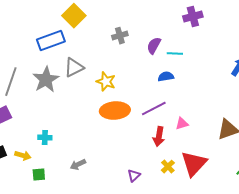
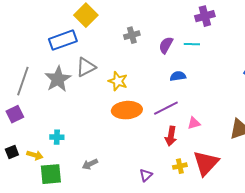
cyan line: (175, 54) -> (192, 44), moved
yellow cross: (168, 167) -> (180, 166), turned 32
green square: (39, 175) -> (51, 174), size x1.6

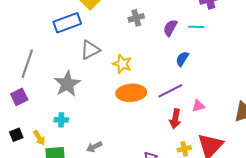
blue semicircle: (178, 76) -> (182, 59), turned -49
gray star: (58, 79) -> (67, 84), moved
yellow arrow: (35, 155) -> (39, 138), turned 42

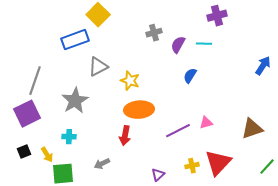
gray cross: (136, 18) -> (154, 33), moved
purple line: (170, 91) -> (178, 131), moved
purple square: (19, 97) -> (27, 114), size x1.5
red arrow: (175, 119) -> (125, 136), moved

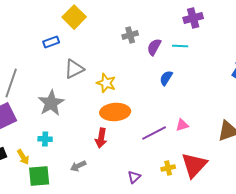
blue rectangle: (75, 40) -> (51, 42), size x0.6

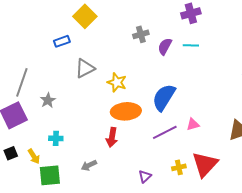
purple cross: (193, 18) -> (191, 13), moved
blue semicircle: (166, 78) -> (164, 97), moved, size x1.8
gray star: (51, 103) -> (48, 100), moved, size x0.6

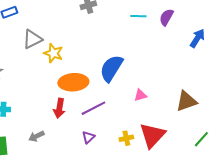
purple semicircle: (165, 46) -> (166, 17), moved
yellow star: (117, 82) -> (53, 53), moved
purple line: (165, 132) -> (93, 108), moved
purple triangle: (145, 176) -> (88, 137), moved

